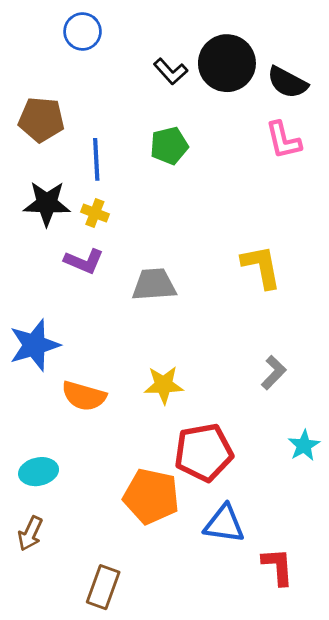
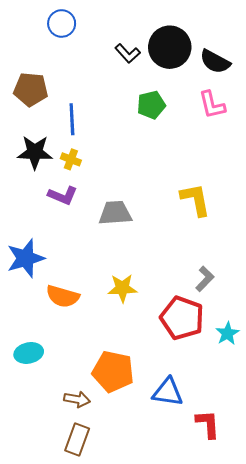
green pentagon: (169, 146) -> (151, 105), moved
red pentagon: (204, 452) -> (182, 318), moved, turned 30
brown arrow: (30, 533) -> (77, 399), moved, turned -105

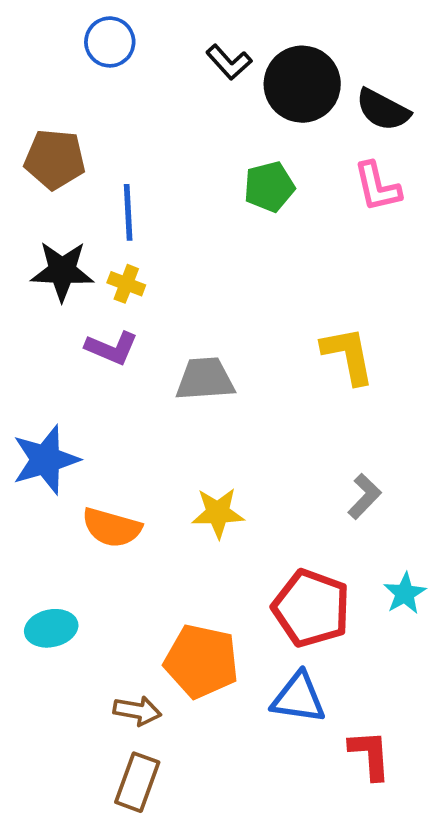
black L-shape: (128, 53) -> (229, 62), moved
red pentagon: (182, 318) -> (311, 608), moved

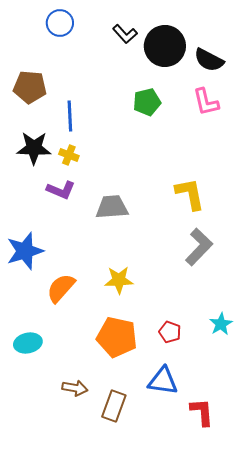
gray L-shape: (364, 496) -> (199, 247), moved, size x1.5
orange semicircle: (112, 528) -> (61, 288), turned 116
red pentagon: (311, 608) -> (170, 332), size x0.5
orange pentagon: (201, 661) -> (117, 337), moved
brown rectangle: (137, 782) -> (114, 406), moved

